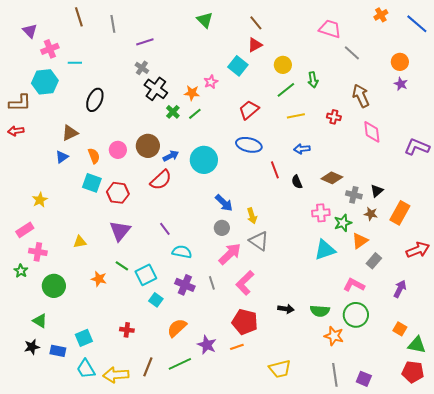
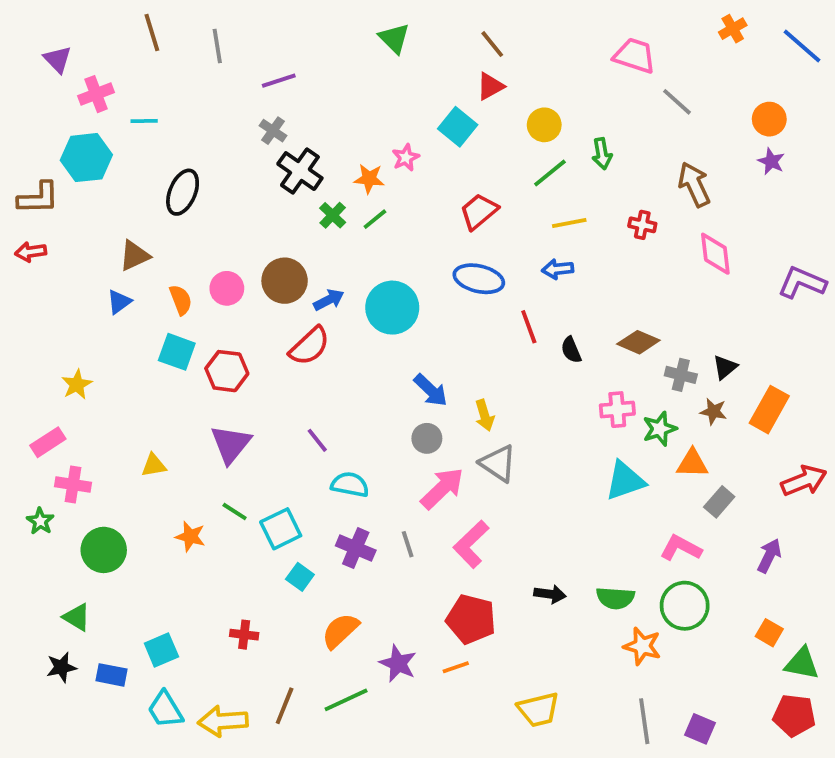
blue arrow: (302, 149) -> (558, 269), moved
orange triangle: (360, 241) -> (692, 463), turned 36

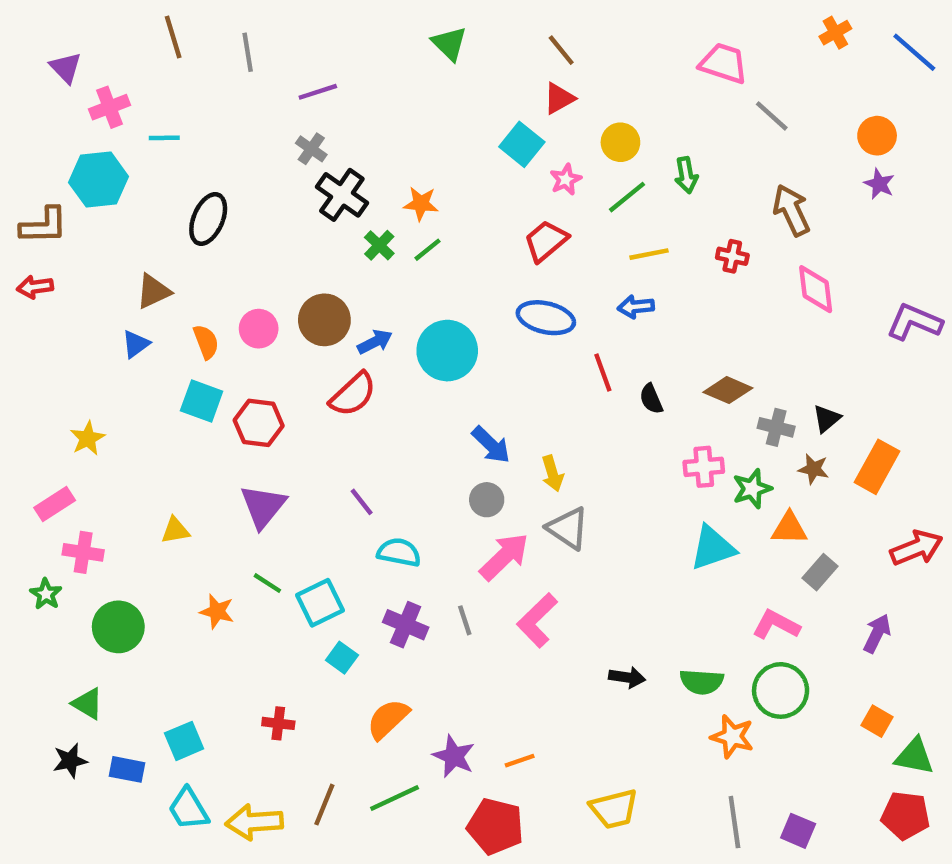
pink star: (406, 158) -> (566, 180), moved
red pentagon: (471, 619) -> (495, 826), moved

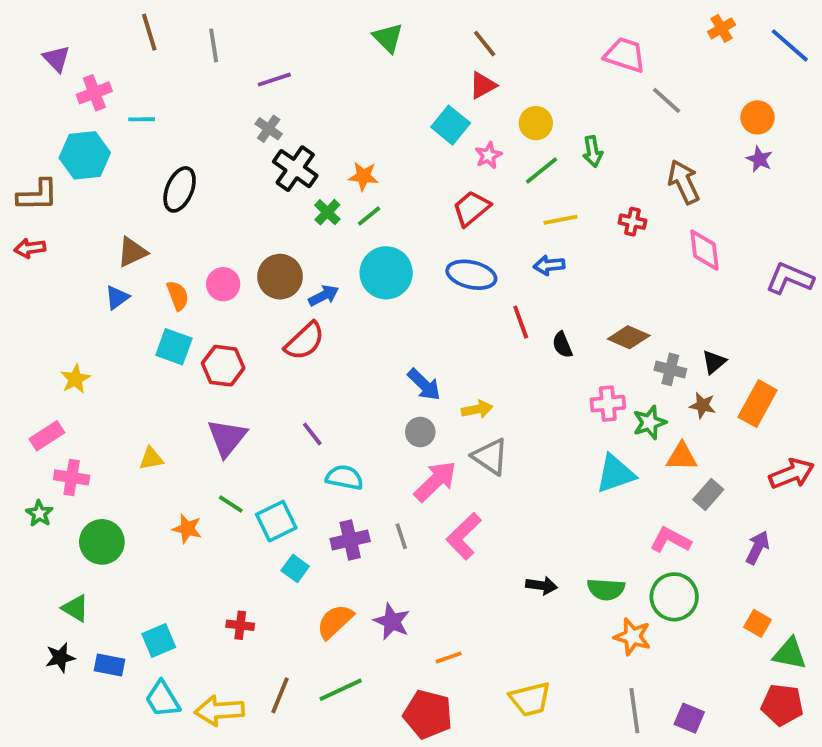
cyan circle: (447, 351) -> (386, 273), moved
yellow arrow: (552, 473) -> (477, 409), turned -84
purple cross: (406, 625) -> (350, 540), turned -36
purple star: (454, 756) -> (392, 621), moved

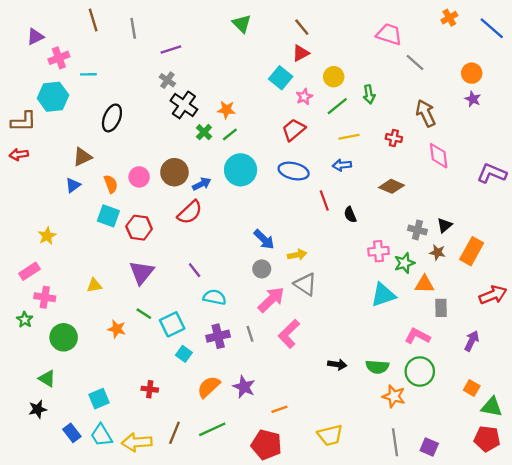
purple triangle: (56, 59) -> (35, 37), turned 48
brown diamond: (629, 337) -> (391, 186), moved
gray rectangle: (708, 495) -> (441, 308), turned -42
blue rectangle: (109, 665) -> (72, 433), moved, turned 42

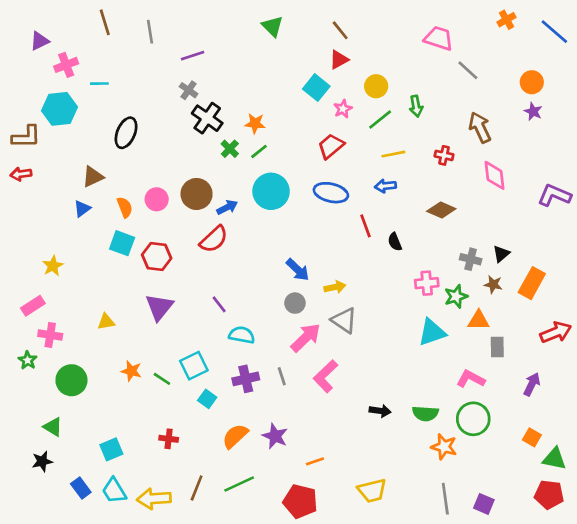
green line: (144, 314) -> (162, 379), moved

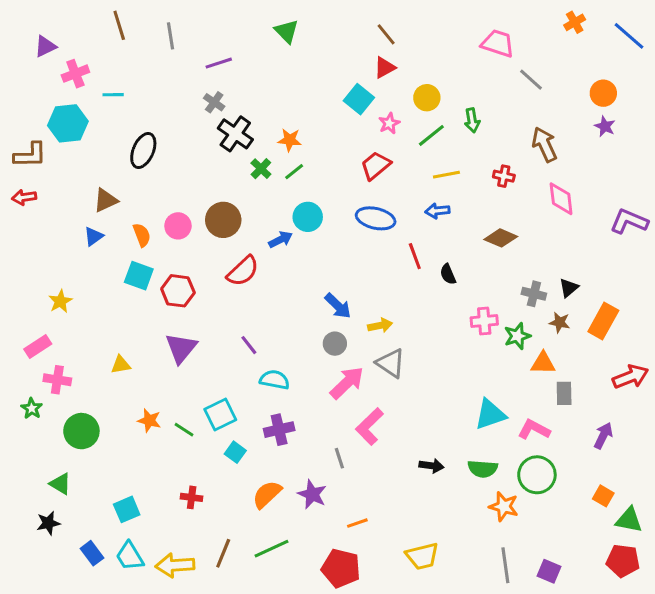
green triangle: (272, 26) -> (287, 31), moved
cyan circle: (271, 191) -> (308, 217), size x0.7
blue arrow: (227, 207) -> (281, 239), moved
cyan triangle: (432, 332) -> (490, 414), moved
gray line: (282, 376) -> (339, 458), moved

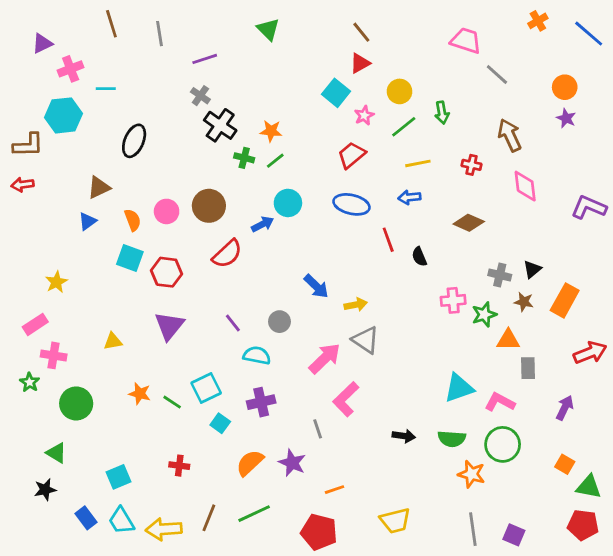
green cross: (261, 169) -> (244, 158), turned -30
gray circle: (335, 344) -> (279, 322), moved

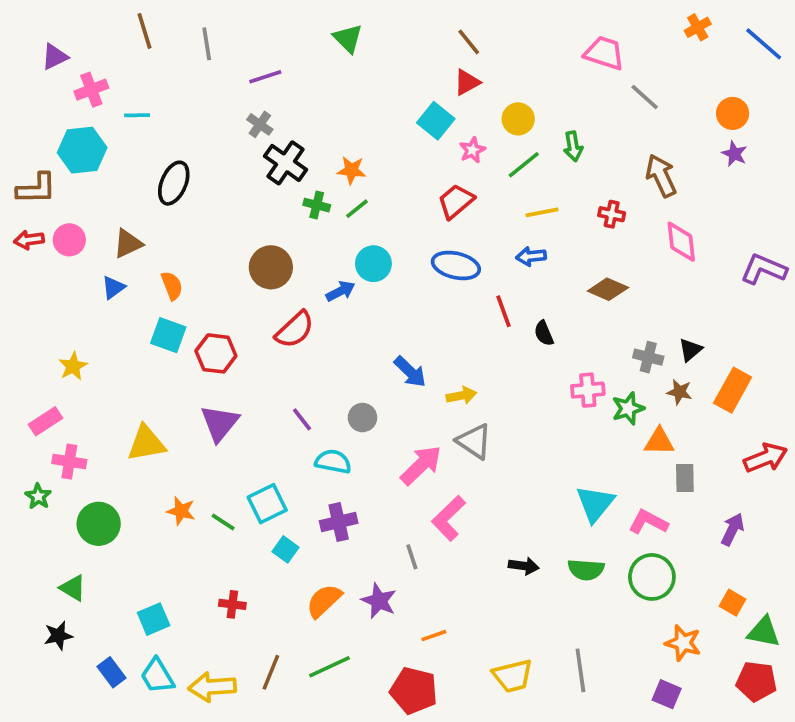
pink circle: (167, 211) -> (69, 240), moved
yellow triangle: (113, 341) -> (146, 443), size x1.6
cyan triangle: (459, 388) -> (595, 504), turned -32
orange star: (472, 474) -> (683, 643), moved
gray line: (473, 529) -> (580, 670), moved

